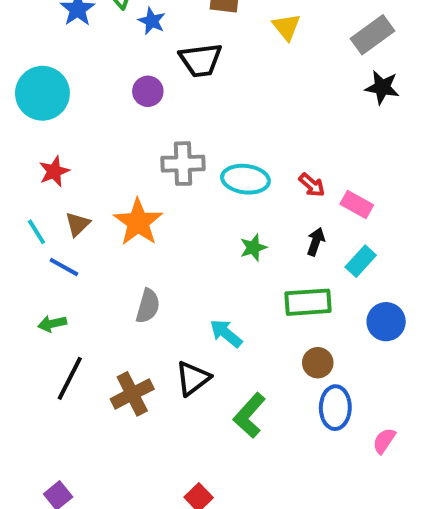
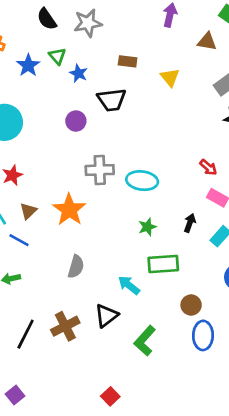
red arrow: (312, 185) -> (208, 167), moved
green rectangle: (308, 302) -> (163, 264), moved
black line: (70, 378) -> (26, 334), moved

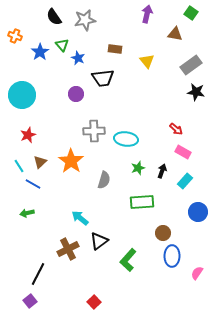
green star: (147, 227) -> (138, 168), moved
gray semicircle: (76, 267) -> (104, 180), moved
cyan arrow: (129, 285) -> (80, 218), moved
black line: (26, 334) -> (38, 274), moved
red square: (110, 396) -> (94, 302), moved

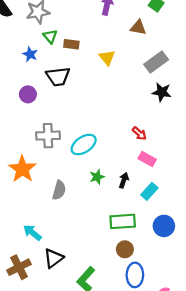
green triangle: (62, 45) -> (50, 36), moved
cyan ellipse: (126, 139) -> (84, 145), turned -40
green rectangle: (142, 202) -> (123, 221), moved

